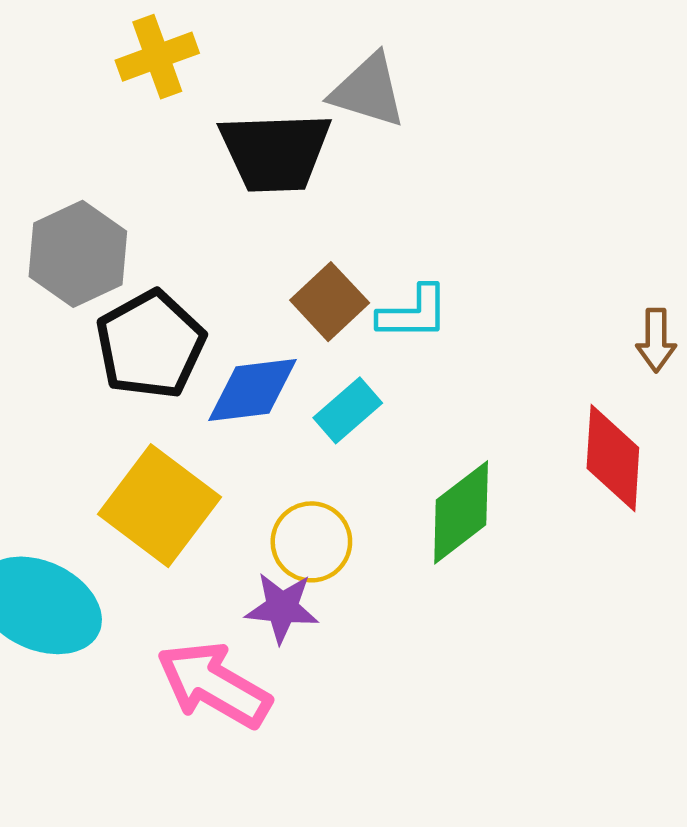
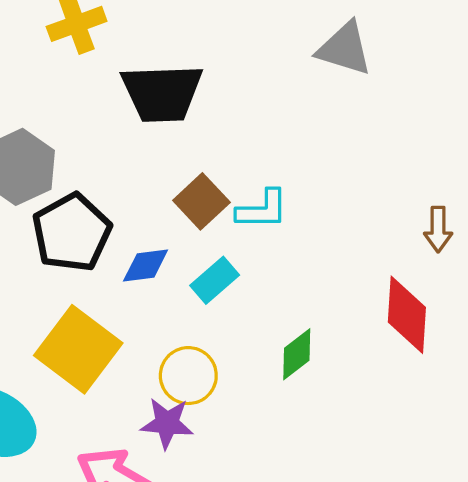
gray triangle: (368, 91) -> (344, 49), moved
blue diamond: (252, 390) -> (146, 265), size x0.7
green diamond: (461, 512) -> (297, 354), size x0.7

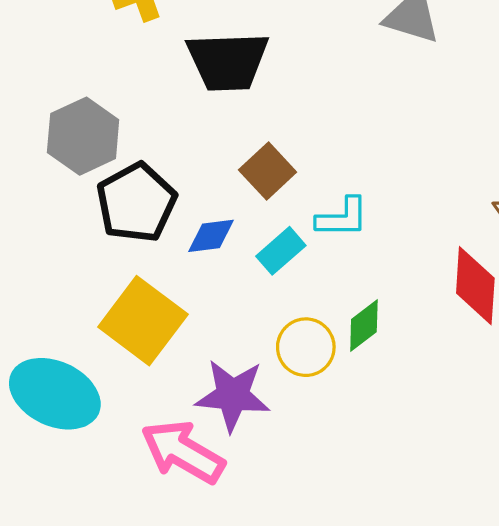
cyan L-shape: (262, 210) -> (342, 218), moved
yellow circle: (188, 376) -> (306, 347), moved
purple star: (167, 423) -> (233, 395), size x1.4

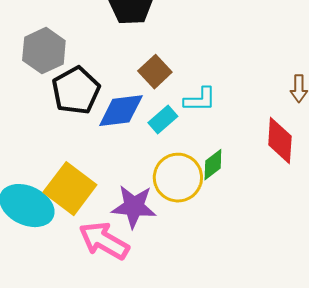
blue diamond: (211, 236) -> (121, 111), size x1.6
yellow square: (143, 321) -> (70, 189), moved
yellow circle: (306, 347) -> (178, 178), size x1.4

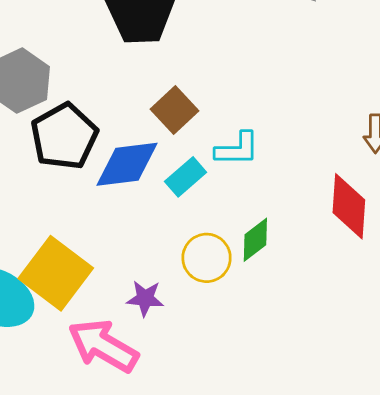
yellow circle: (178, 178) -> (207, 258), size x0.7
purple star: (134, 207) -> (145, 298), size x0.6

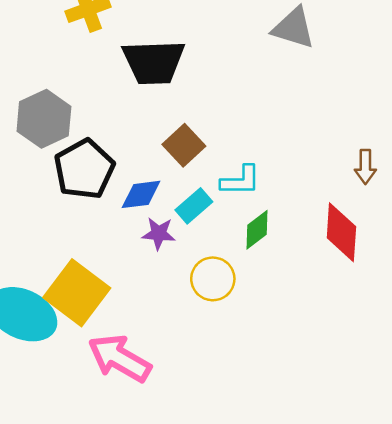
blue diamond: (127, 164) -> (141, 194), size x0.7
green diamond: (255, 240) -> (257, 230), moved
purple star: (145, 298) -> (159, 234), moved

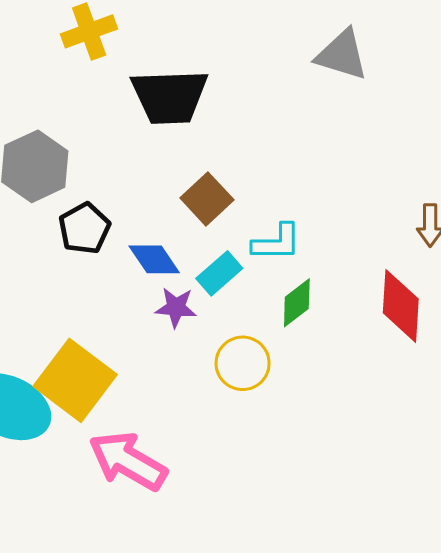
black pentagon: (84, 169) -> (84, 228), size x0.7
blue diamond: (141, 194) -> (154, 259), turned 63

